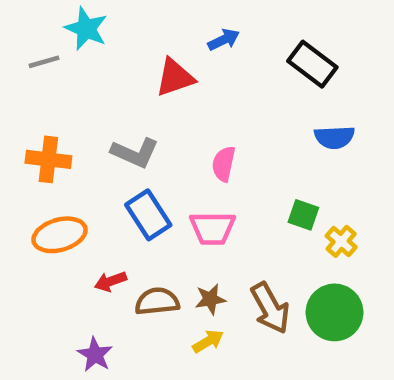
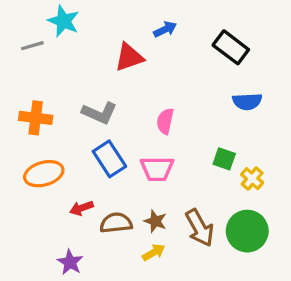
brown star: (210, 299) -> (155, 221), turned 30

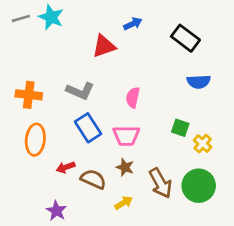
gray line: (32, 46) -> (21, 18), moved
orange ellipse: (44, 174) -> (35, 140), turned -68
brown star: (155, 221) -> (125, 167), moved
brown semicircle: (116, 223) -> (93, 179), turned 30

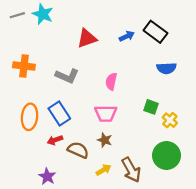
blue arrow: (133, 24) -> (127, 36), moved
orange cross: (29, 95) -> (24, 66), moved
blue rectangle: (88, 128) -> (59, 114), moved
brown arrow: (160, 183) -> (131, 170), moved

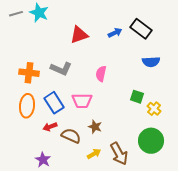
orange cross: (24, 66) -> (29, 73), moved
pink trapezoid: (106, 114) -> (82, 101), moved

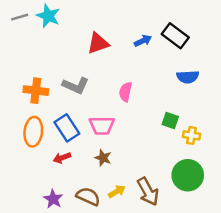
yellow cross: (154, 109) -> (191, 135), turned -32
brown star: (95, 127) -> (103, 158), moved
brown semicircle: (71, 136) -> (88, 196), moved

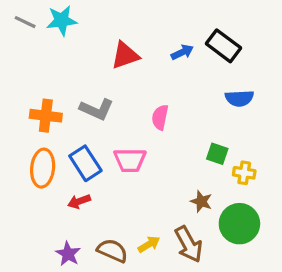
cyan star: (48, 16) -> (62, 20), turned -30
gray line: (20, 17) -> (25, 22), turned 42
brown star: (103, 158) -> (201, 201), moved

